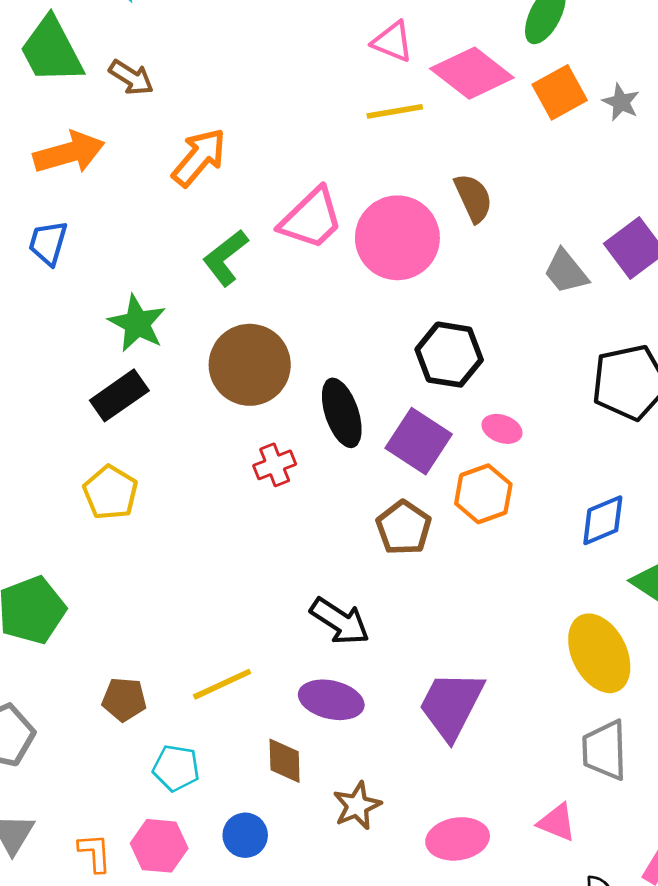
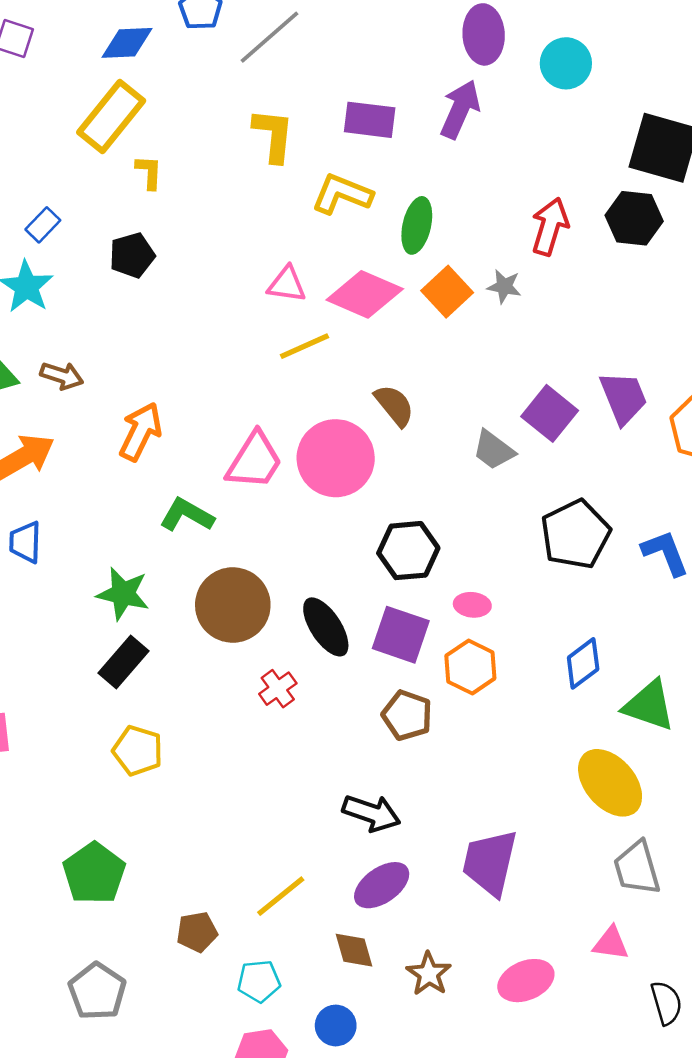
green L-shape: (225, 258) -> (187, 515), turned 82
purple ellipse: (331, 700) -> (382, 885), turned -34

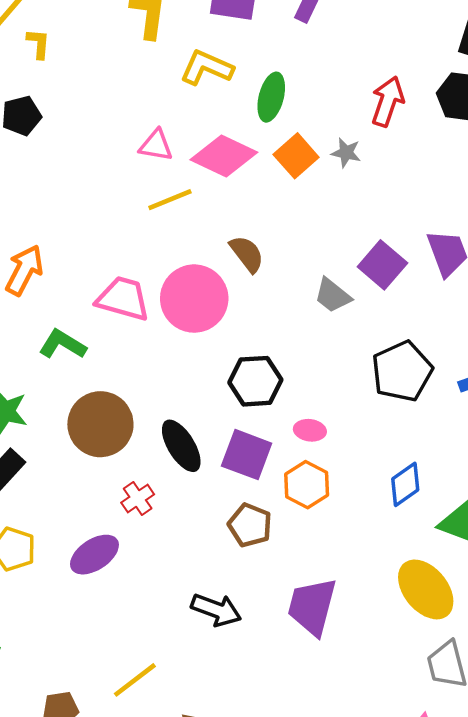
pink trapezoid: (254, 461) -> (123, 299), turned -108
purple trapezoid: (490, 863) -> (312, 607), moved
purple ellipse: (382, 885) -> (94, 555), moved

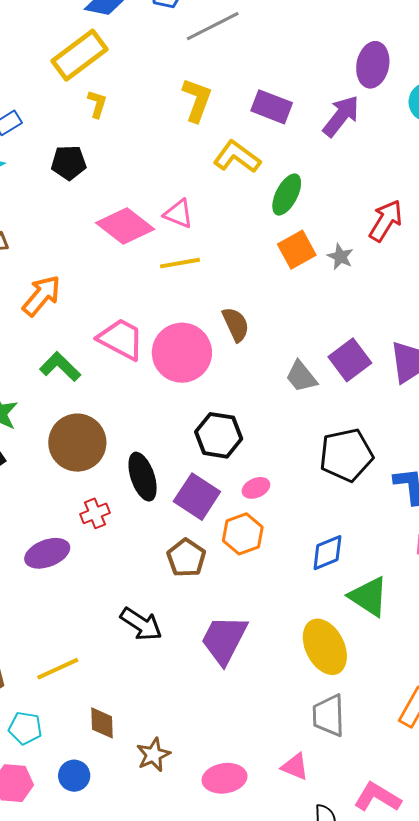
pink diamond: (224, 156) -> (125, 226), moved
pink ellipse: (310, 430) -> (256, 488), turned -44

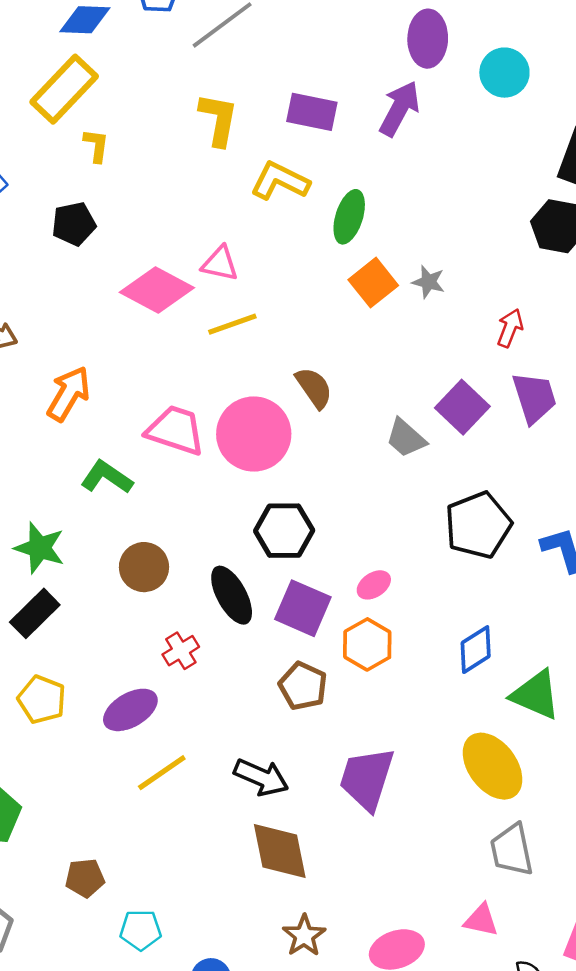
red arrow: (386, 221) -> (510, 328), moved, size x0.7
black hexagon: (219, 435) -> (284, 531), moved
brown circle: (77, 443) -> (144, 567), size x0.7
yellow line: (58, 669) -> (162, 773), moved
brown diamond: (102, 723) -> (280, 851), moved, size x1.6

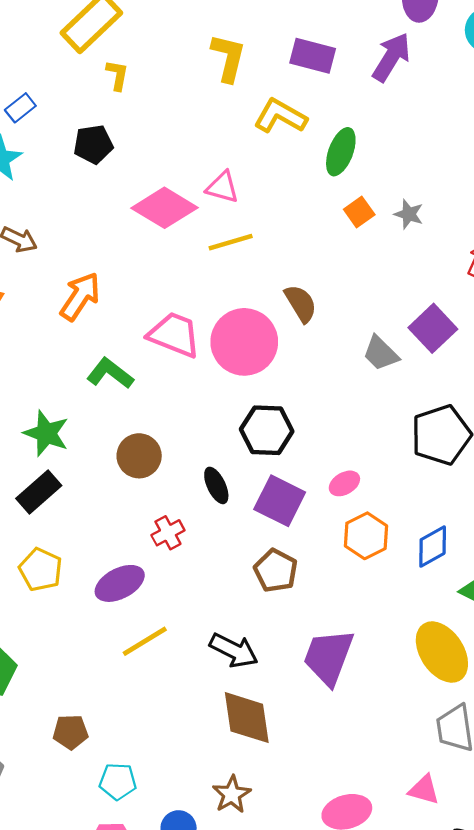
orange square: (373, 283) -> (359, 212), size x0.7
black ellipse: (232, 595) -> (216, 485), size x0.7
orange hexagon: (367, 644) -> (366, 536), moved
brown star: (304, 936) -> (232, 794), moved

